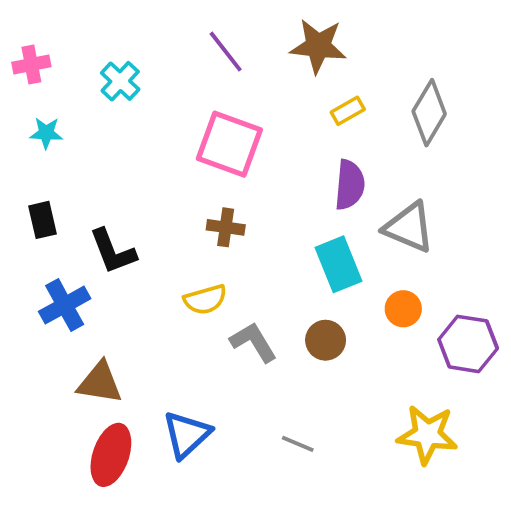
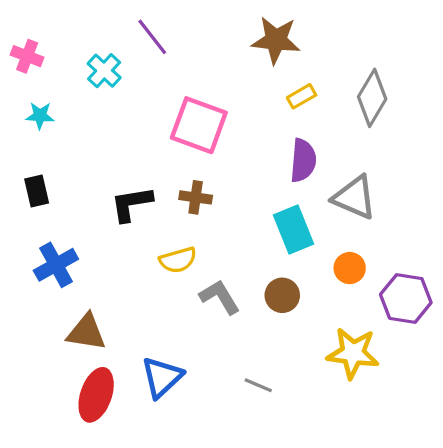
purple line: (226, 52) -> (152, 37), moved
pink cross: (31, 65) -> (27, 56), turned 32
black L-shape: (113, 251) -> (131, 204), moved, turned 102
yellow star: (427, 435) -> (353, 353), moved

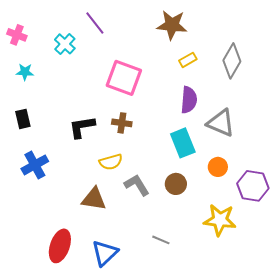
brown triangle: (86, 332) -> (94, 199), moved
blue triangle: (162, 377) -> (105, 253), moved

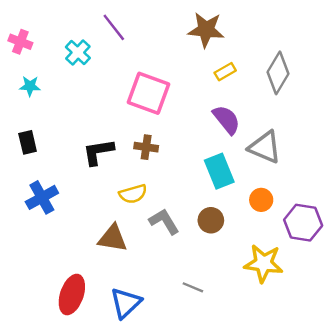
purple semicircle: (189, 100) -> (226, 120), turned -44

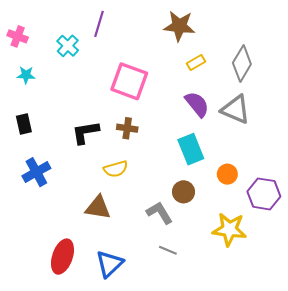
purple line: (114, 27) -> (99, 24), turned 55
gray triangle: (265, 147) -> (236, 109), moved
gray L-shape: (164, 221) -> (160, 213), moved

